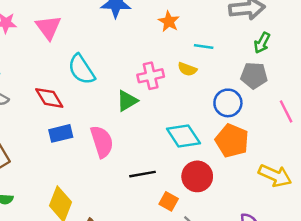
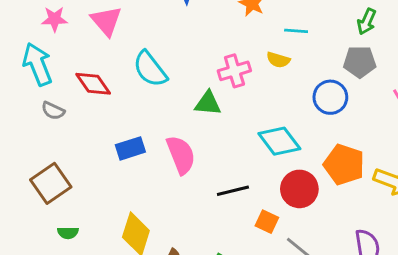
red diamond: (49, 98) -> (93, 84), moved
green triangle: (127, 101) -> (208, 103), turned 40
orange pentagon: (232, 141) -> (344, 165), moved

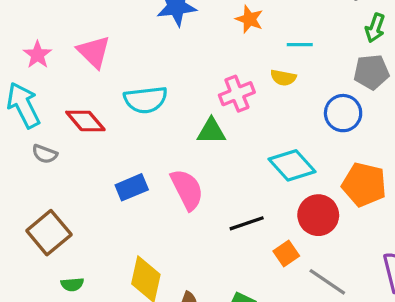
pink star: (54, 19) -> (38, 55), turned -30
cyan semicircle: (150, 69) -> (146, 100), turned -54
orange square: (267, 222) -> (286, 253), turned 35

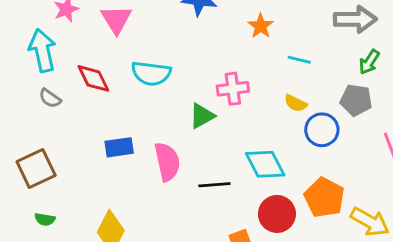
yellow semicircle: (283, 78) -> (296, 103), moved
green triangle: (211, 131) -> (202, 116), turned -44
black line: (247, 223) -> (214, 185), moved

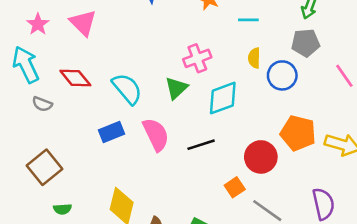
cyan semicircle: (151, 73) -> (127, 89), moved, turned -124
yellow semicircle: (296, 103) -> (254, 58), turned 78
cyan diamond: (265, 164) -> (223, 98), moved, turned -69

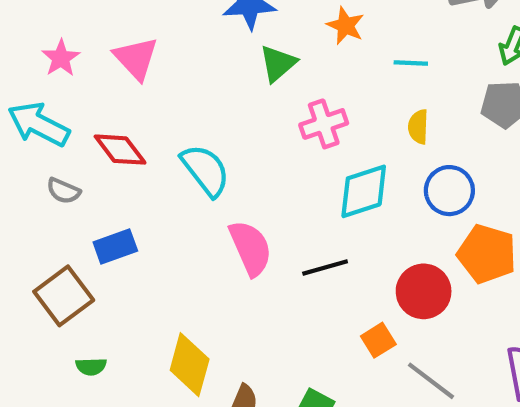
cyan arrow: (26, 65) -> (39, 124), turned -39
blue circle: (282, 75) -> (449, 191), moved
green triangle: (176, 88) -> (278, 63), moved
blue rectangle: (112, 132) -> (115, 247), moved

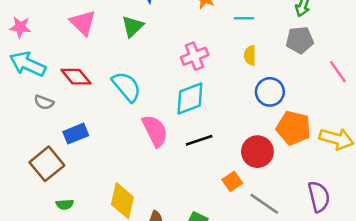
pink star: (61, 58) -> (20, 27), moved, turned -30
green triangle: (278, 63) -> (133, 26), moved
cyan diamond: (364, 191) -> (190, 98), moved

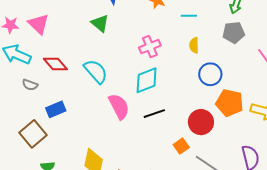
pink triangle: (83, 23) -> (39, 24), moved
green triangle: (133, 26) -> (100, 23), turned -36

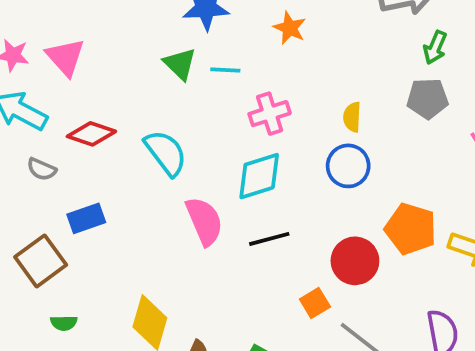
cyan line: (189, 16) -> (225, 70), moved
red diamond: (55, 64) -> (91, 134), turned -35
blue circle: (210, 74) -> (348, 166), moved

